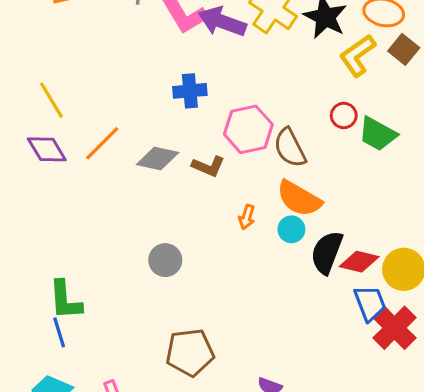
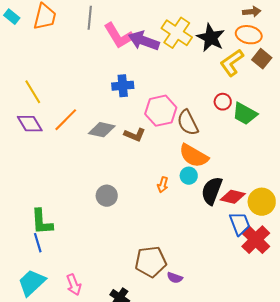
orange arrow: (247, 217) -> (163, 185), moved
brown pentagon: (190, 352) -> (151, 262), moved

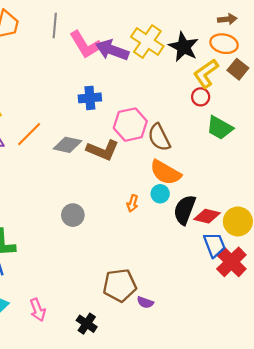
red circle: (223, 102) -> (201, 97), moved
brown L-shape: (135, 135) -> (103, 150), size x1.4

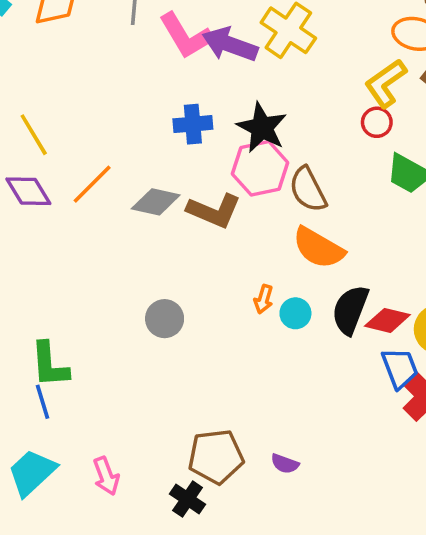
black star: (184, 47) -> (262, 128), moved
cyan circle: (160, 194) -> (295, 313), moved
brown pentagon: (120, 285) -> (216, 457), moved

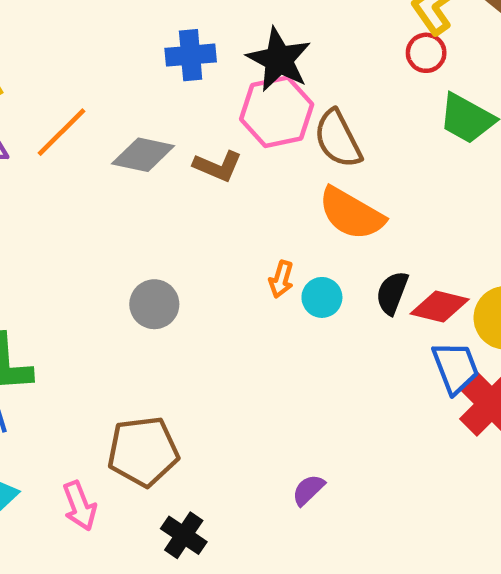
brown L-shape: (214, 211) -> (218, 166), size x0.7
black semicircle: (350, 310) -> (392, 293), size x0.7
brown pentagon: (216, 457) -> (143, 451), moved
purple semicircle: (285, 464) -> (308, 490), turned 116

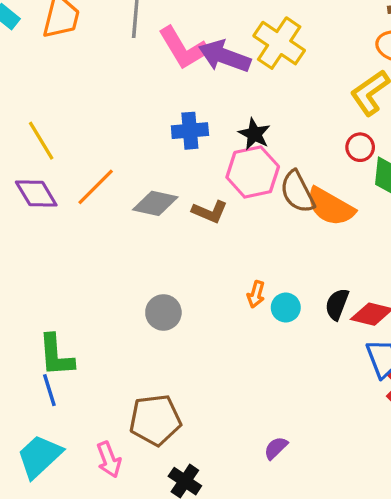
red circle: (426, 53) -> (360, 147), moved
black star: (279, 60) -> (254, 134), size x0.7
orange semicircle: (351, 214) -> (330, 207), moved

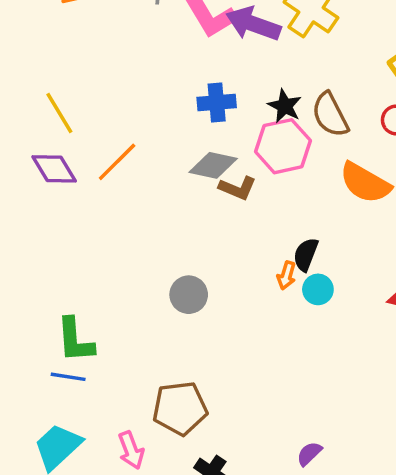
brown semicircle: (297, 192) -> (330, 115), moved
gray diamond: (155, 203) -> (213, 165), moved
black semicircle: (337, 304) -> (306, 254), moved
blue line: (49, 390) -> (68, 377), turned -64
purple semicircle: (276, 448) -> (309, 454), moved

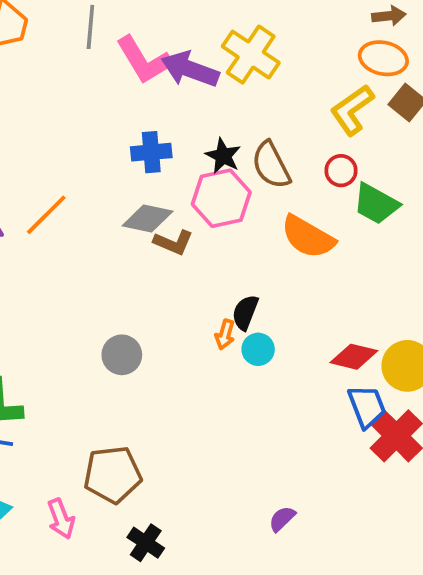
purple semicircle: (309, 454) -> (282, 519), moved

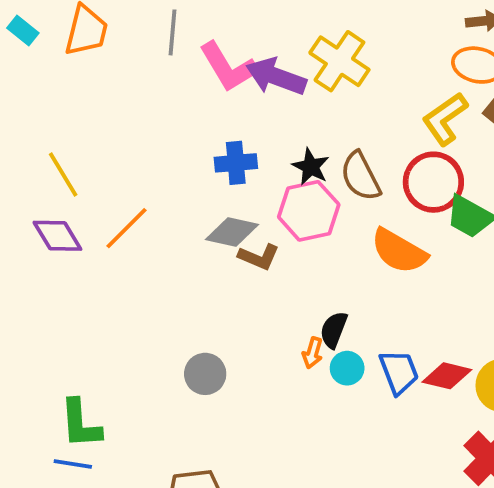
red circle: (341, 171) -> (433, 182), size x1.8
blue trapezoid: (367, 406) -> (399, 372), moved

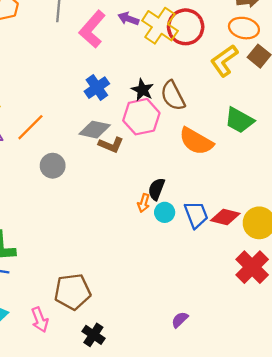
pink L-shape: (228, 67) -> (92, 29), turned 72
purple arrow: (276, 77) -> (128, 19), moved, size x0.6
blue cross: (236, 163) -> (97, 88), turned -30
red circle: (433, 182) -> (186, 27), moved
gray circle: (205, 374) -> (53, 166), moved

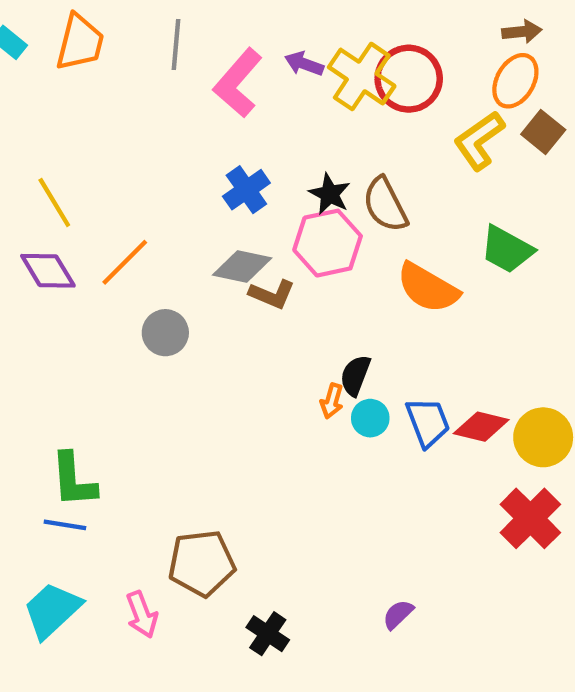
orange ellipse: (244, 28) -> (515, 81), turned -72
black cross: (93, 335) -> (268, 634), moved

